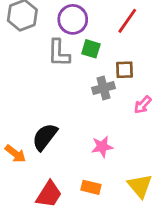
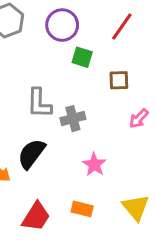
gray L-shape: (59, 53) -> (39, 103), moved
gray cross: (104, 88) -> (73, 119), moved
pink star: (102, 147) -> (94, 164), turned -30

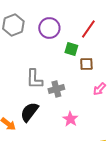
green square: (82, 57) -> (71, 49), moved

